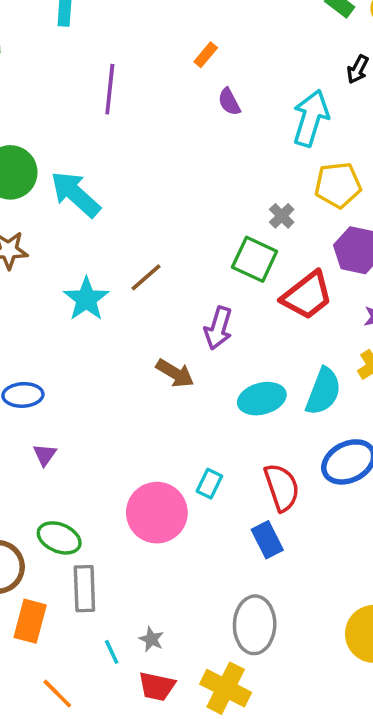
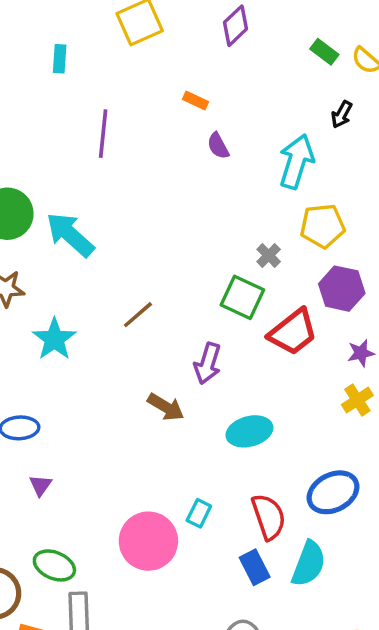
orange rectangle: (206, 55) -> (195, 101), turned 75
cyan star: (86, 299) -> (54, 339), moved
cyan semicircle: (323, 391) -> (309, 564), moved

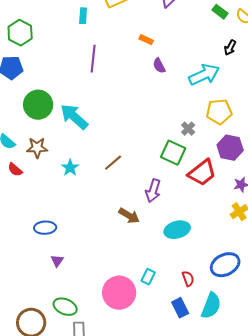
cyan rectangle: (60, 59) -> (83, 16), moved
cyan arrow: (296, 161) -> (204, 75), turned 48
cyan star: (54, 339) -> (70, 168), moved, size x0.7
red semicircle: (269, 517) -> (188, 279), size x0.6

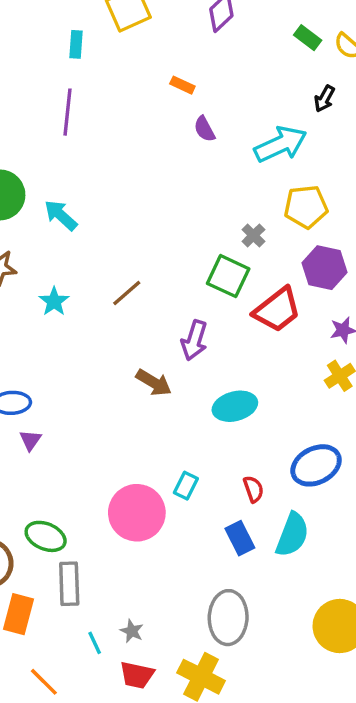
purple line: (93, 59) -> (68, 112), moved
cyan arrow: (74, 117) -> (61, 215), size x0.7
purple triangle: (57, 261) -> (30, 440), moved

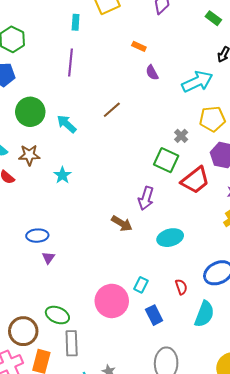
brown line: (127, 293) -> (112, 110), moved
blue rectangle: (240, 538) -> (154, 315), moved

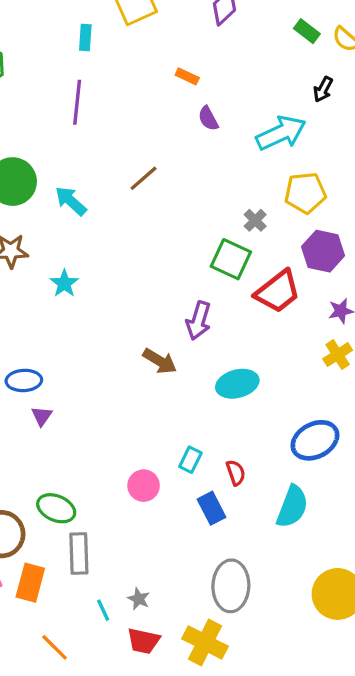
red semicircle: (181, 287) -> (236, 473), moved
pink circle: (112, 301) -> (144, 486), size x0.6

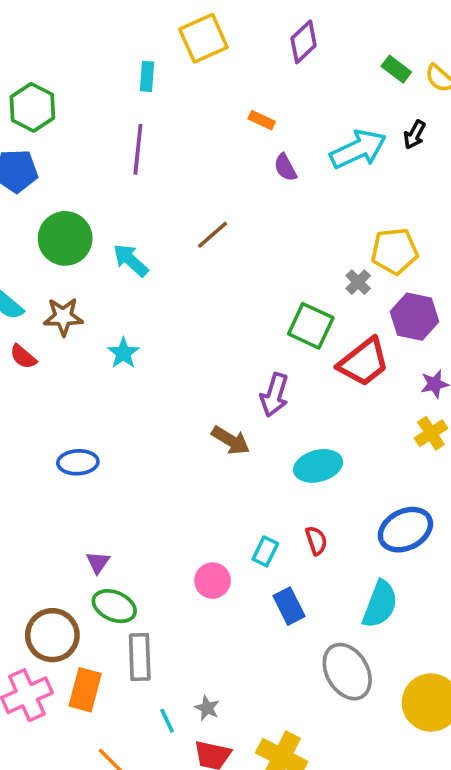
cyan arrow: (281, 133) -> (358, 149), moved
gray cross: (255, 220) -> (358, 282), moved
purple triangle: (42, 416) -> (98, 562), moved
red semicircle: (236, 473) -> (316, 541), moved
gray ellipse: (231, 586) -> (347, 672), moved, turned -33

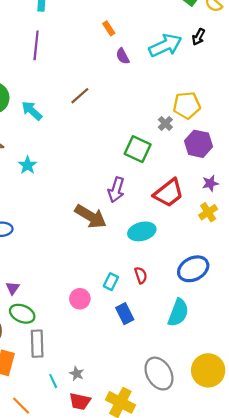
orange rectangle: (262, 120) -> (109, 28), turned 32
red trapezoid: (364, 362) -> (169, 193), moved
brown arrow: (231, 440) -> (91, 216), size x1.4
gray ellipse: (347, 672) -> (159, 374), moved

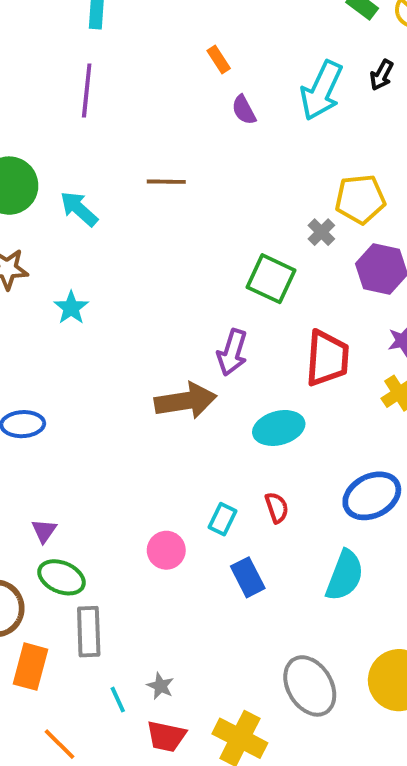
cyan arrow: (165, 45) -> (321, 91), turned 140
brown line: (80, 96) -> (166, 182), turned 42
red trapezoid: (169, 193) -> (327, 358), turned -48
brown arrow: (91, 216) -> (186, 401), turned -40

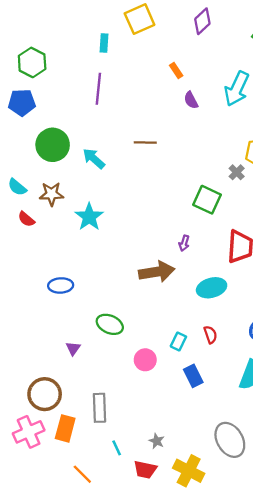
cyan star: (71, 308) -> (89, 217), size x1.4
purple arrow: (232, 352) -> (184, 243), size x0.6
green ellipse: (62, 577) -> (110, 324), moved
gray star: (160, 686) -> (157, 441), moved

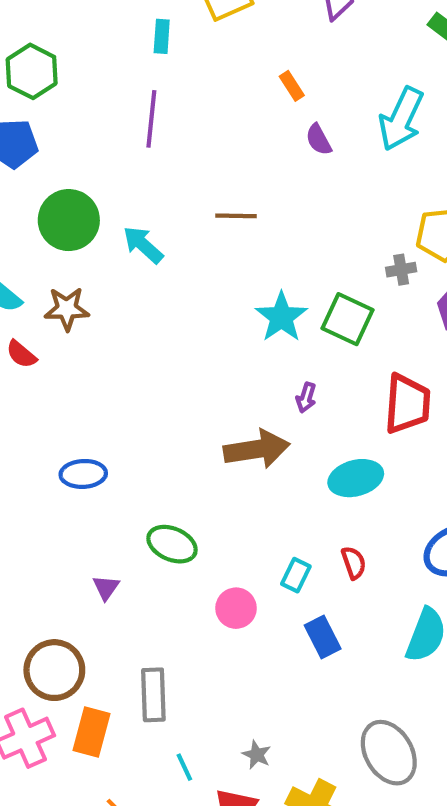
gray cross: (237, 172) -> (401, 270), turned 35
cyan star: (89, 217) -> (281, 317), moved

